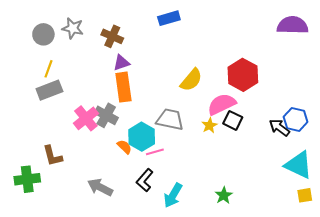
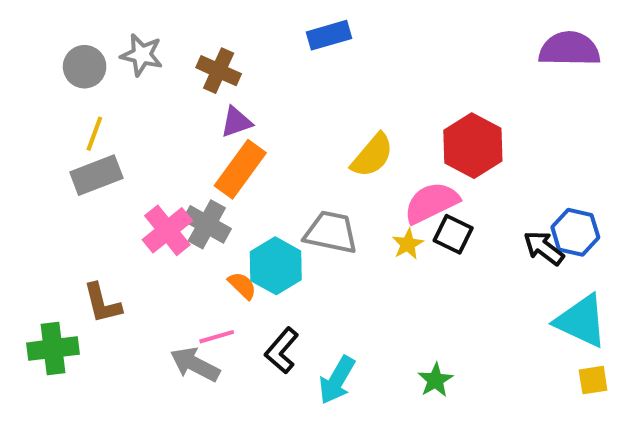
orange rectangle: (123, 87) -> (240, 169), turned 44
pink line: (155, 152) -> (217, 337), moved

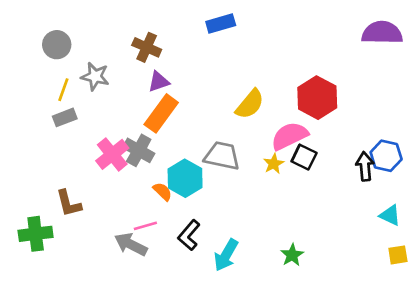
gray star: (142, 55) -> (95, 76), moved
gray rectangle: (96, 175) -> (65, 117), size x0.7
black arrow: (544, 248) -> (365, 166), turned 48
cyan triangle: (581, 321) -> (390, 215), size x0.6

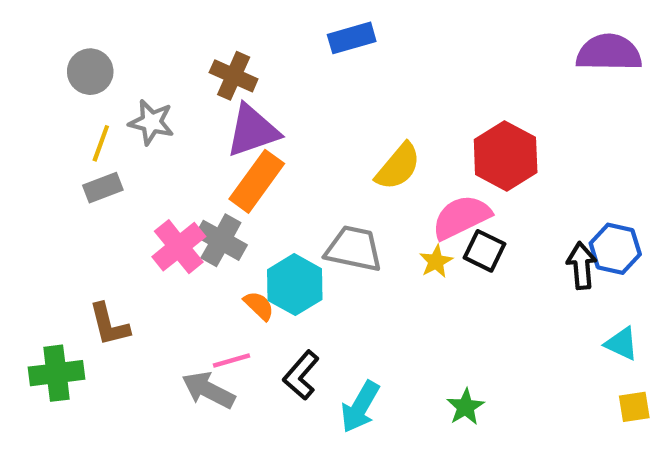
purple triangle: (159, 82) -> (253, 131), size x1.6

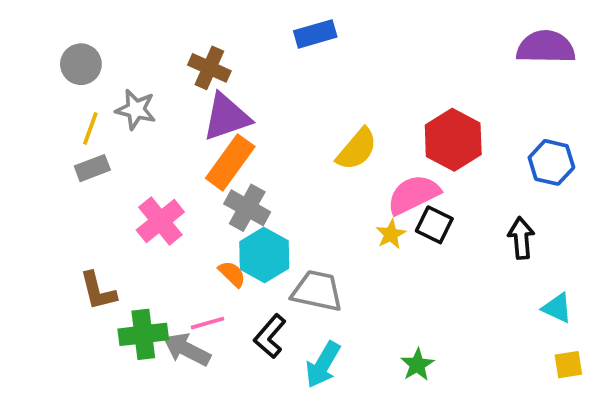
gray cross: (221, 240) -> (247, 208), moved
gray trapezoid: (354, 249) -> (317, 291), moved
blue hexagon: (615, 249) -> (551, 162), moved
green cross: (56, 373) -> (143, 334), moved

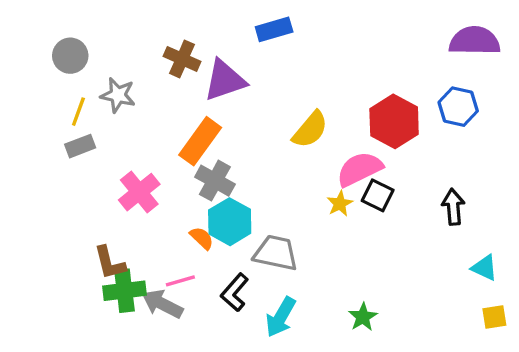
purple triangle: (226, 117) -> (225, 80), moved
blue hexagon: (551, 162) -> (458, 107), moved
brown L-shape: (98, 291) -> (110, 263), moved

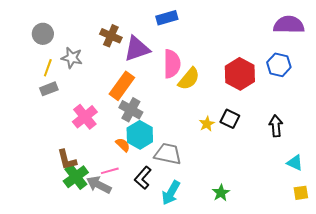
pink semicircle: (360, 169) -> (172, 64), moved, turned 116
green cross: (124, 291) -> (76, 177), turned -30

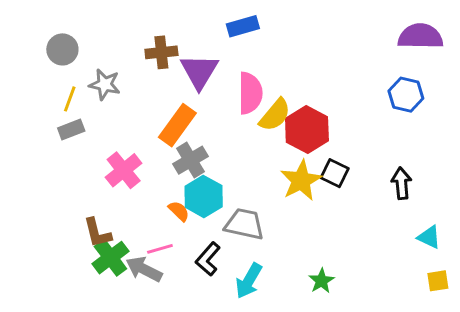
brown cross: (111, 36) -> (161, 52), turned -30
purple triangle: (137, 49) -> (199, 71), turned -40
red hexagon: (240, 74) -> (307, 130), moved
gray cross: (131, 110) -> (191, 160), turned 30
yellow star: (207, 124) -> (301, 180), size x1.8

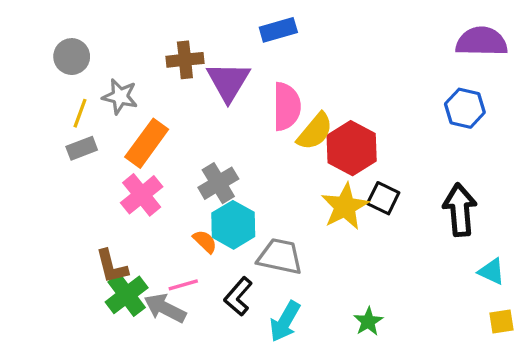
orange rectangle: (177, 125) -> (147, 143), moved
black arrow: (401, 183) -> (460, 210), size x1.4

